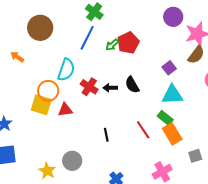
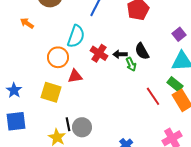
green arrow: (112, 45) -> (131, 64), moved, turned -72
yellow square: (41, 105) -> (51, 92), moved
black line: (106, 135) -> (68, 124), moved

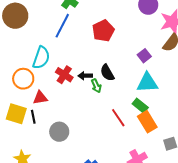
black line: (68, 124) -> (33, 117), moved
gray circle: (82, 127) -> (59, 132), moved

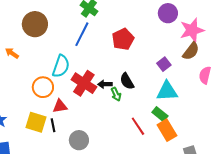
red cross: (64, 75) -> (84, 83), size x1.4

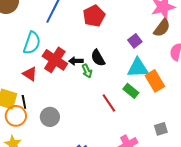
orange circle: (43, 87) -> (16, 116), moved
red triangle: (60, 106) -> (30, 74), moved, turned 42
orange rectangle: (167, 130) -> (155, 81), moved

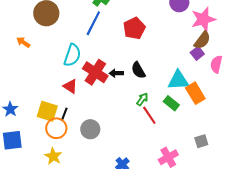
purple square: (135, 41) -> (197, 53), moved
green arrow: (87, 71) -> (142, 99), moved, turned -120
black line: (24, 102) -> (64, 114), turned 32

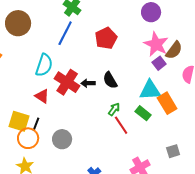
pink star: (203, 19) -> (156, 44), moved, turned -30
purple square: (197, 53) -> (159, 63), moved

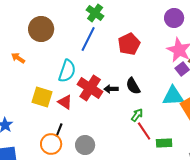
green rectangle: (143, 113) -> (164, 143), moved, turned -42
yellow square: (19, 121) -> (42, 97), moved

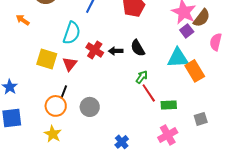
red cross: (90, 88) -> (95, 50), size x0.7
red triangle: (65, 102) -> (70, 64), turned 35

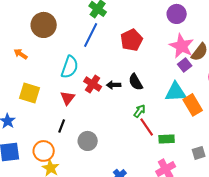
yellow square: (47, 59) -> (30, 93), moved
orange circle: (56, 106) -> (44, 151), moved

